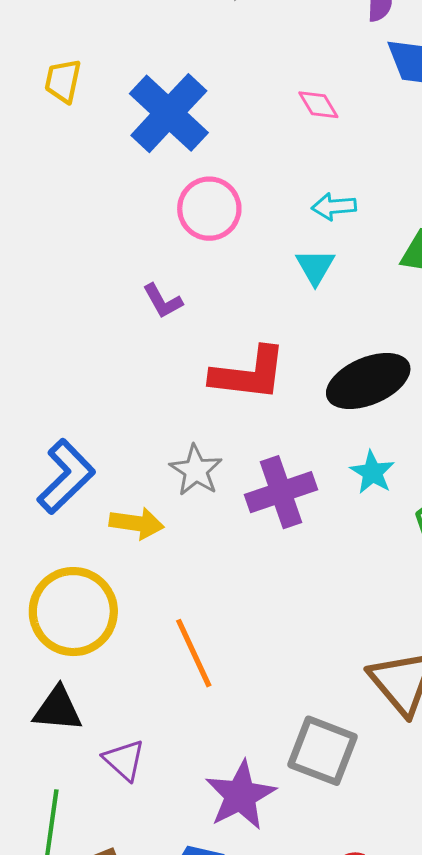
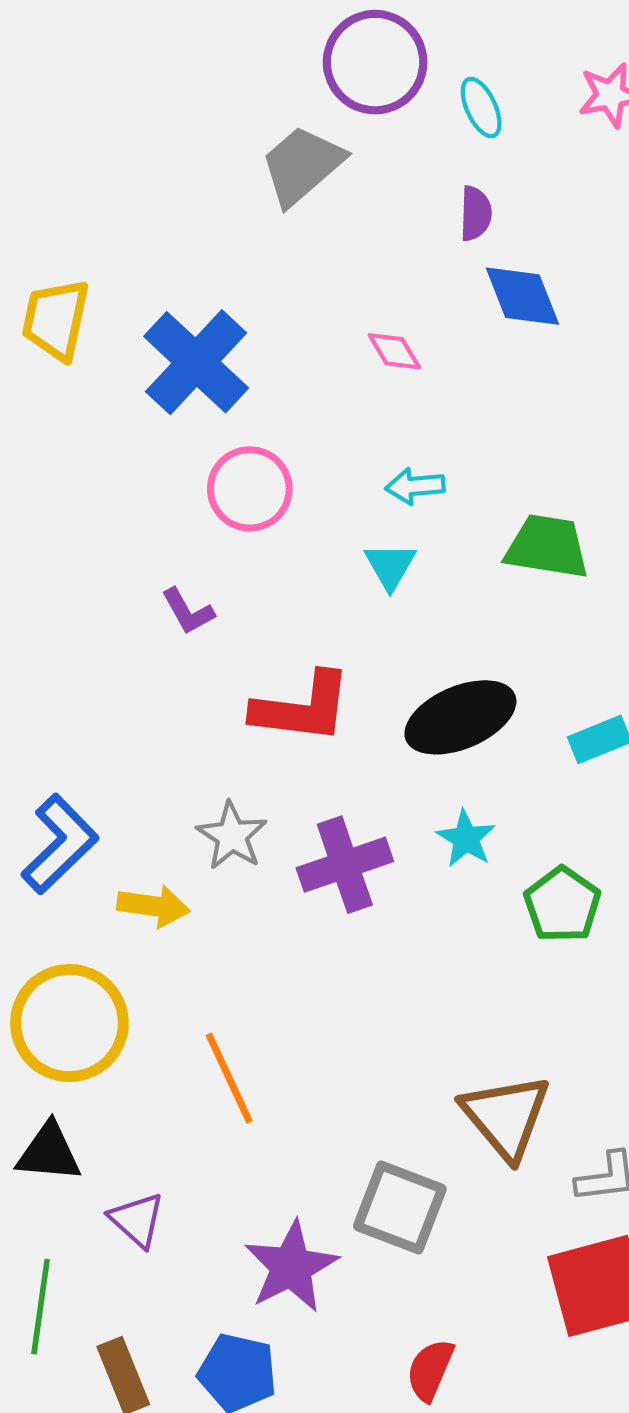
yellow trapezoid: (63, 81) -> (56, 320), size x1.4

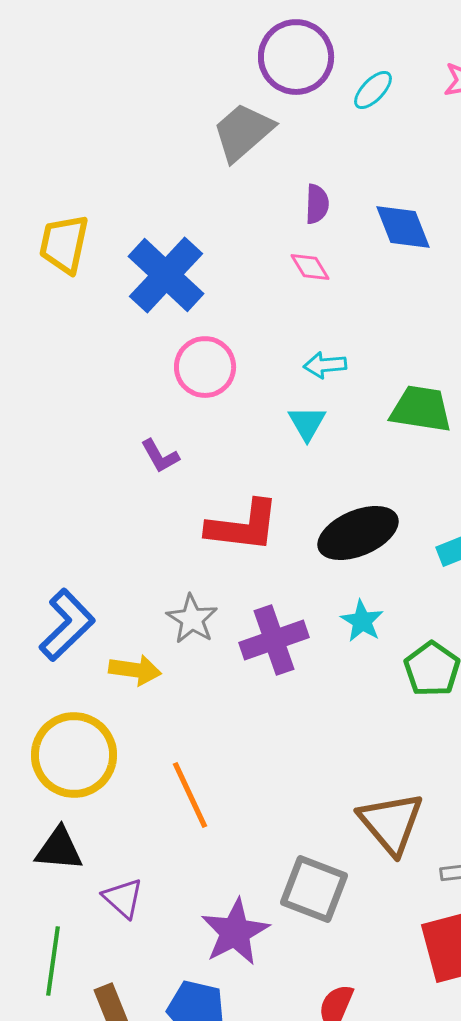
cyan ellipse: (481, 108) -> (373, 90), turned 69
purple semicircle: (476, 214) -> (317, 204), moved

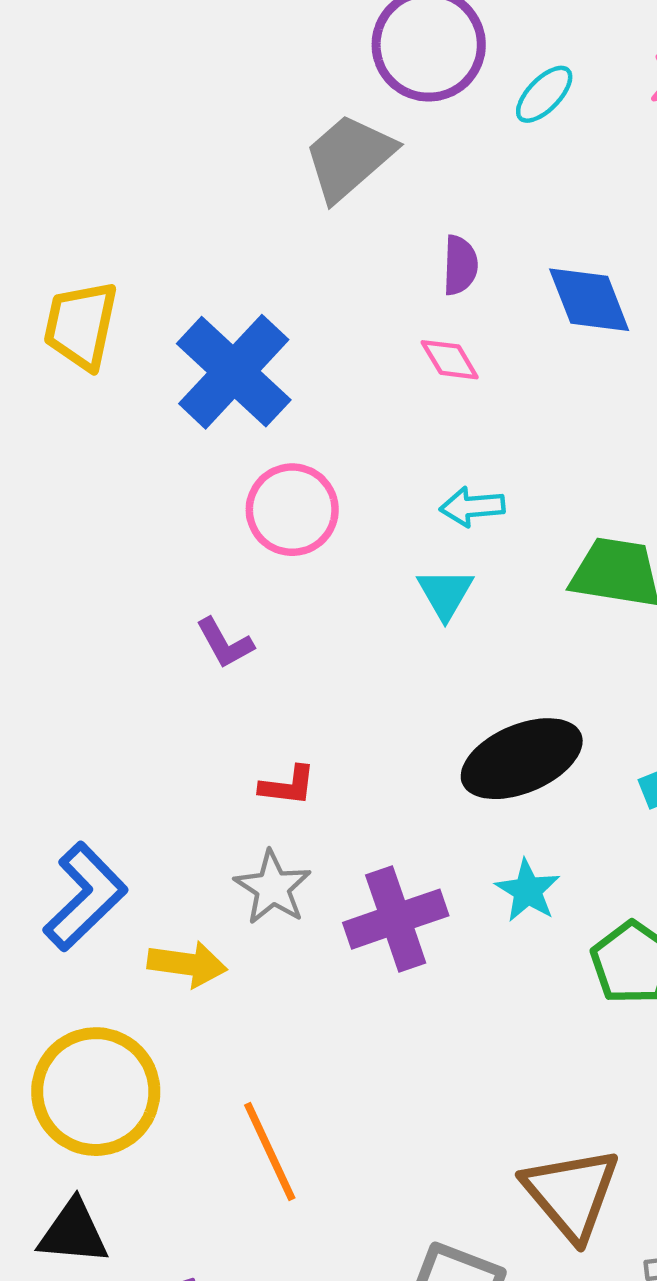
red L-shape: (243, 526) -> (288, 786), moved, size x0.5

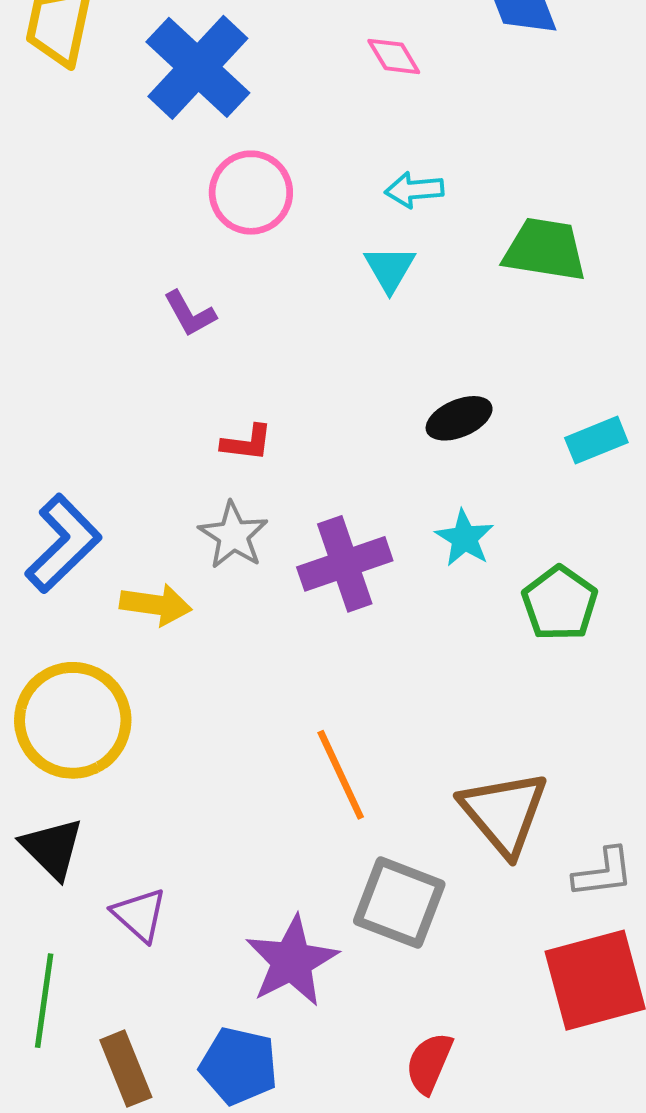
black ellipse: (522, 759) -> (459, 418), size x0.6
orange line: (270, 1152) -> (341, 775), moved
black triangle: (73, 1233) -> (52, 848), turned 40

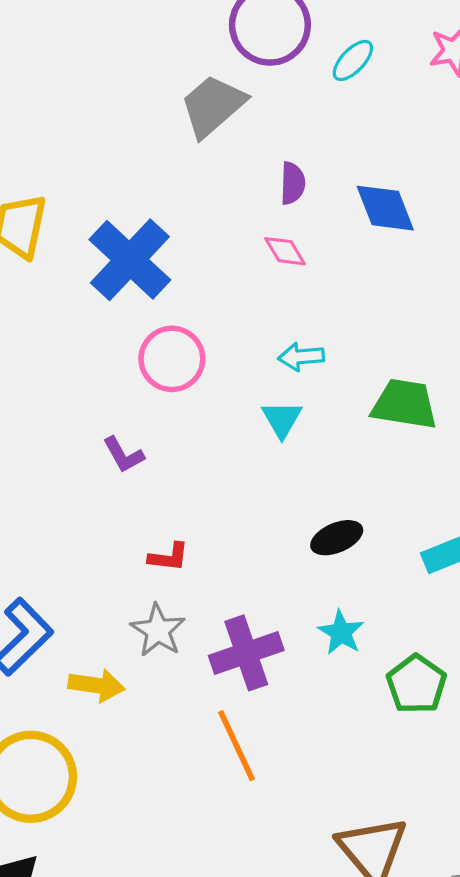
orange line: (341, 775) -> (237, 746), moved

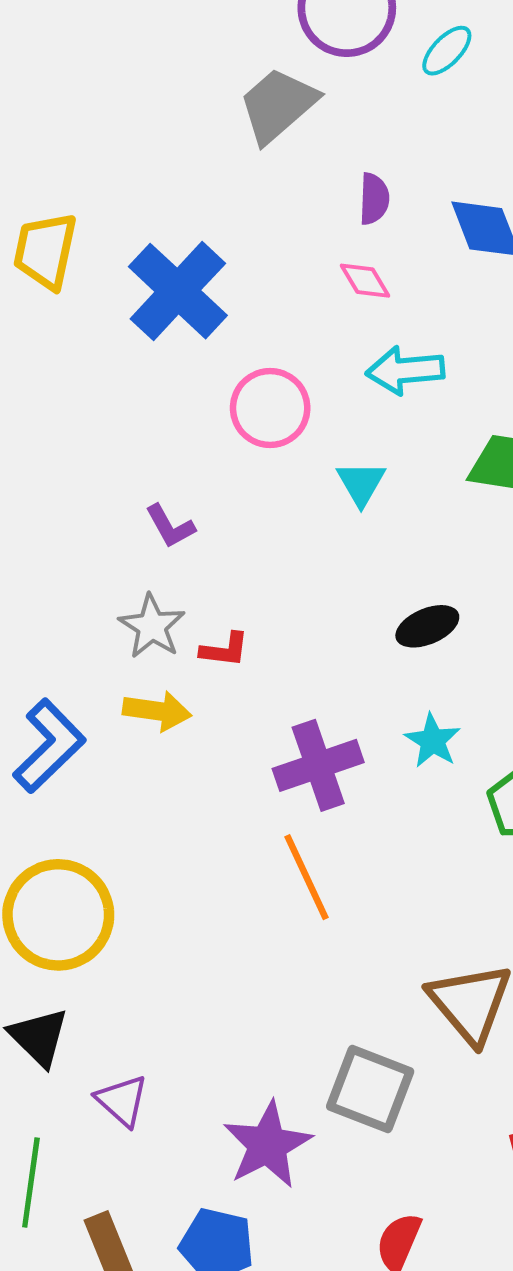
cyan arrow: (301, 357) -> (405, 370), moved, size x1.4
pink circle: (172, 359) -> (270, 408), moved
gray star: (158, 630) -> (152, 626), moved
yellow arrow: (96, 685) -> (157, 711), moved

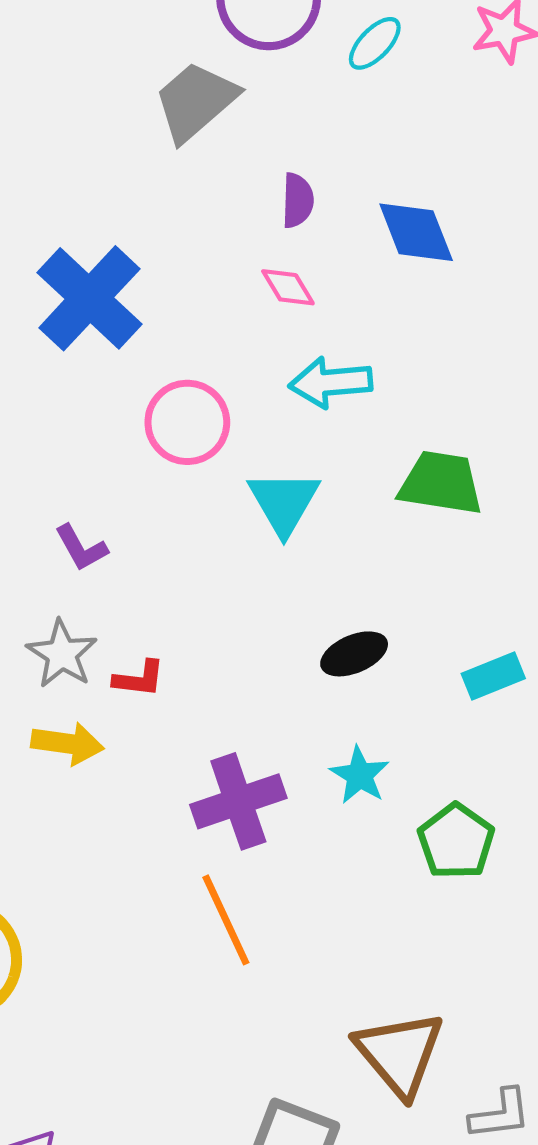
cyan triangle: (361, 483) -> (284, 502), size x1.4

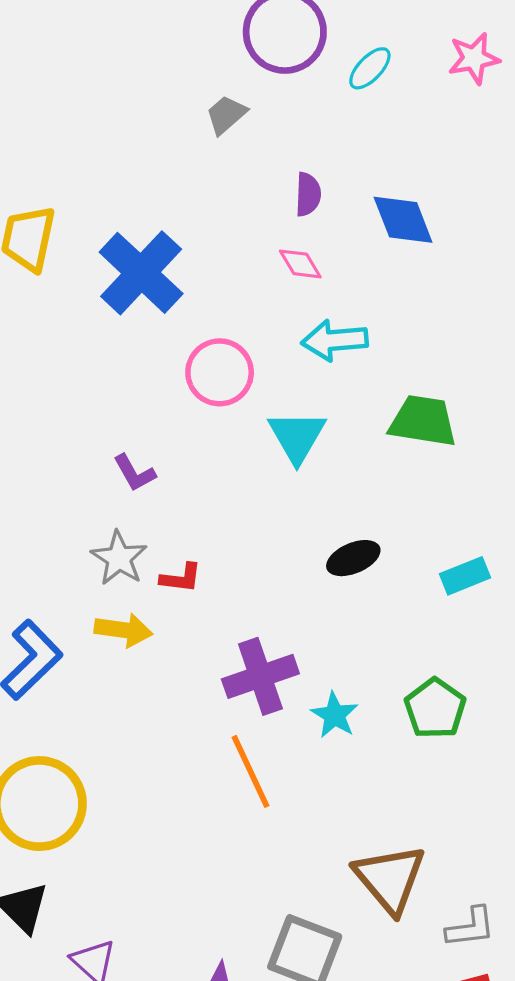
gray trapezoid: (196, 101) -> (226, 115), size x0.6
cyan star: (360, 775) -> (335, 715), moved

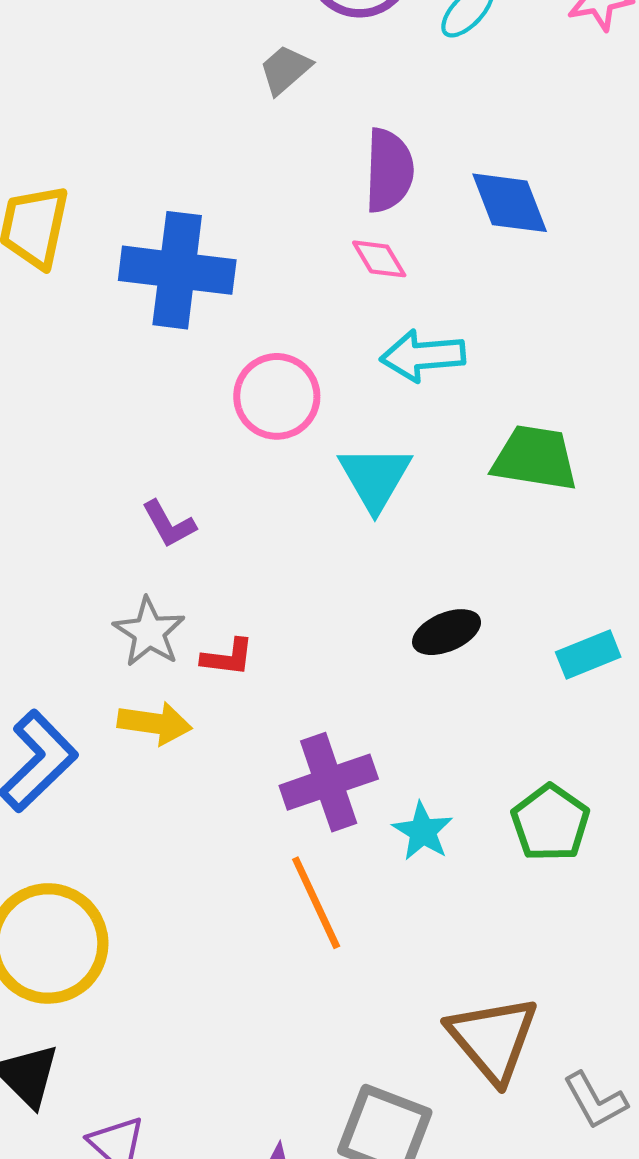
purple semicircle: (308, 194) -> (389, 171), size x1.5
blue cross: (141, 273) -> (177, 270), turned -36
gray L-shape: (471, 927) -> (595, 1101), turned 68

